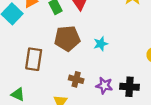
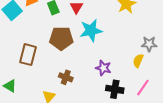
cyan star: (101, 44) -> (91, 30), moved, size x1.6
purple star: (104, 86) -> (103, 68), moved

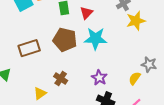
brown rectangle: (28, 55) -> (29, 48), turned 45

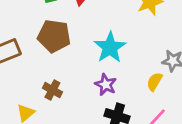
cyan star: (95, 39) -> (110, 47), moved, turned -30

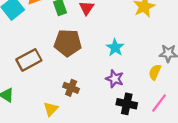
cyan star: (110, 47) -> (115, 48), size x0.7

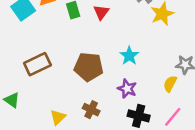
brown pentagon: (68, 43) -> (89, 67), moved
brown cross: (71, 88) -> (91, 110), moved

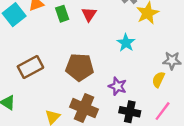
cyan star: (129, 56) -> (126, 43), moved
brown cross: (91, 110) -> (84, 108), size x1.6

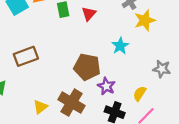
brown pentagon: (80, 67) -> (87, 67), moved
yellow semicircle: (158, 80) -> (140, 94), moved

